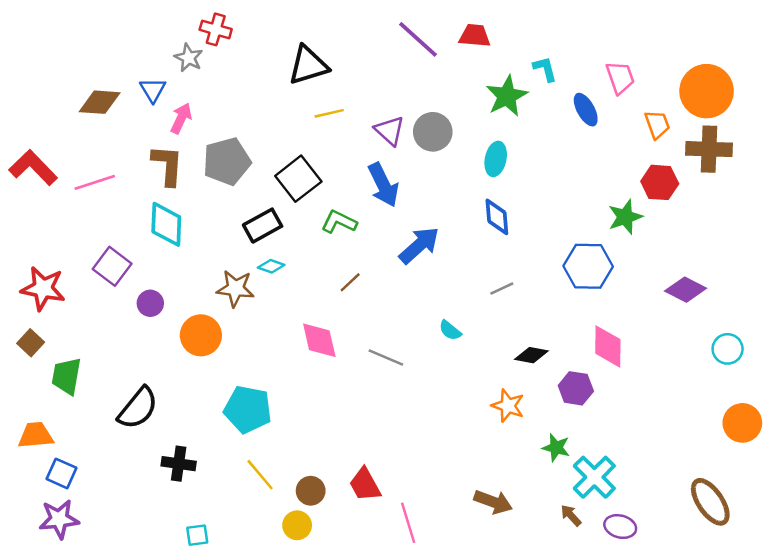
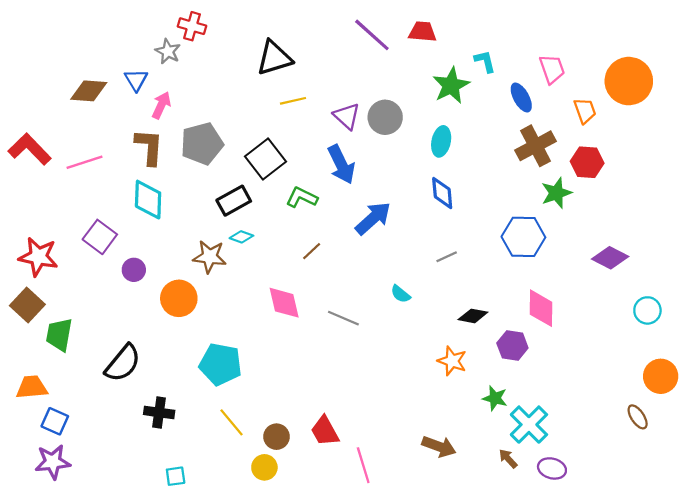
brown cross: (709, 149) -> (536, 146), moved, turned -30
brown square: (31, 343) -> (27, 305), size x1.4
brown ellipse: (710, 502) -> (638, 417), moved, size x0.6

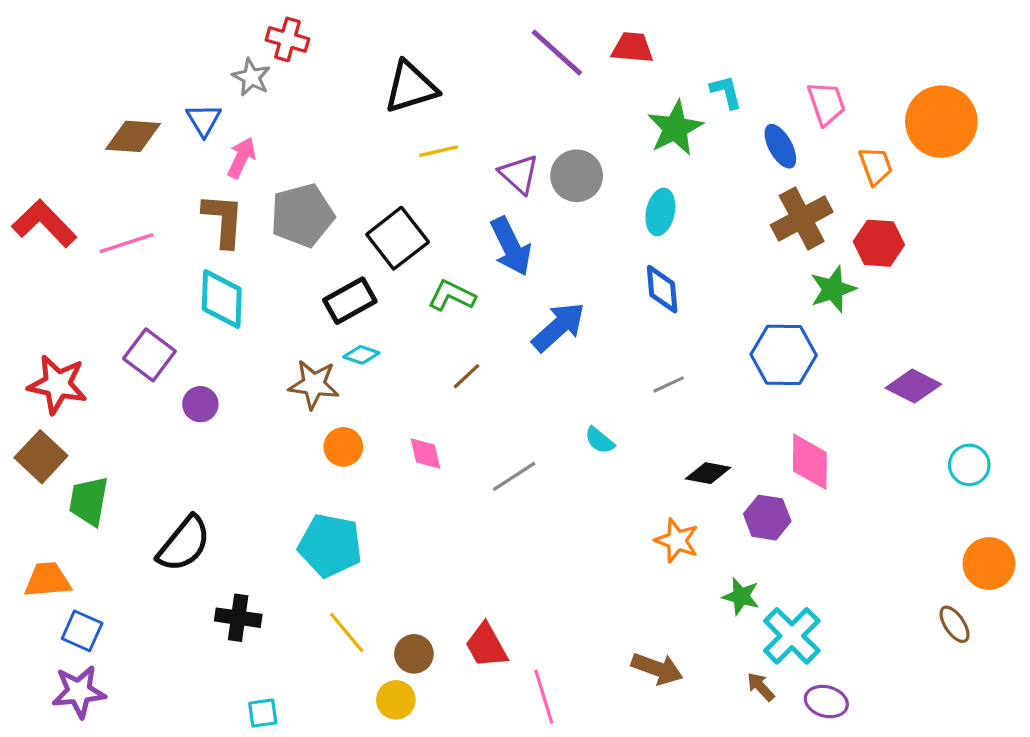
orange circle: (179, 298) -> (343, 447), moved, size x0.7
pink diamond: (284, 303) -> (425, 453), size x0.7
gray line: (343, 318) -> (514, 476), turned -56

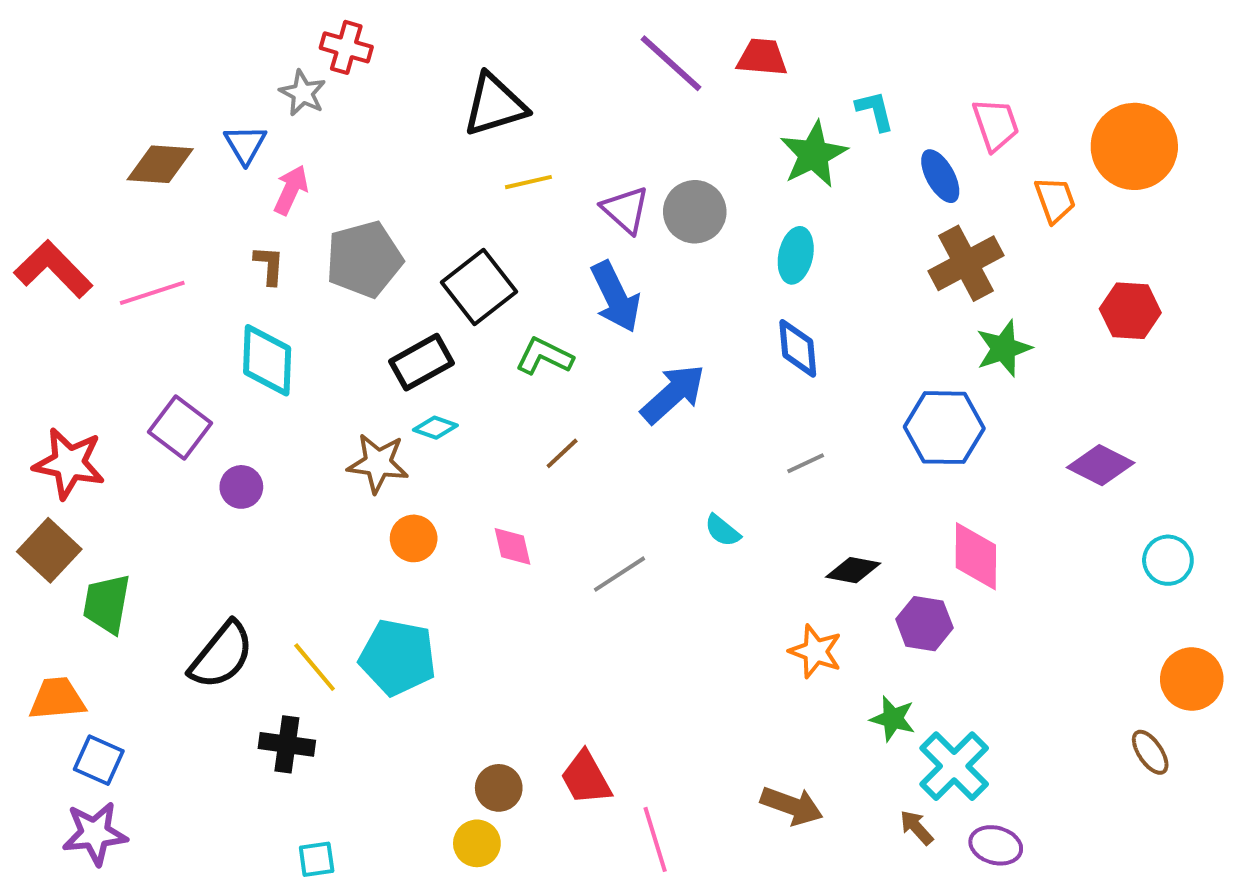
brown L-shape: (223, 220) -> (269, 265), size x0.6
red hexagon: (879, 243) -> (1130, 311), moved
yellow line: (347, 633) -> (315, 667), moved

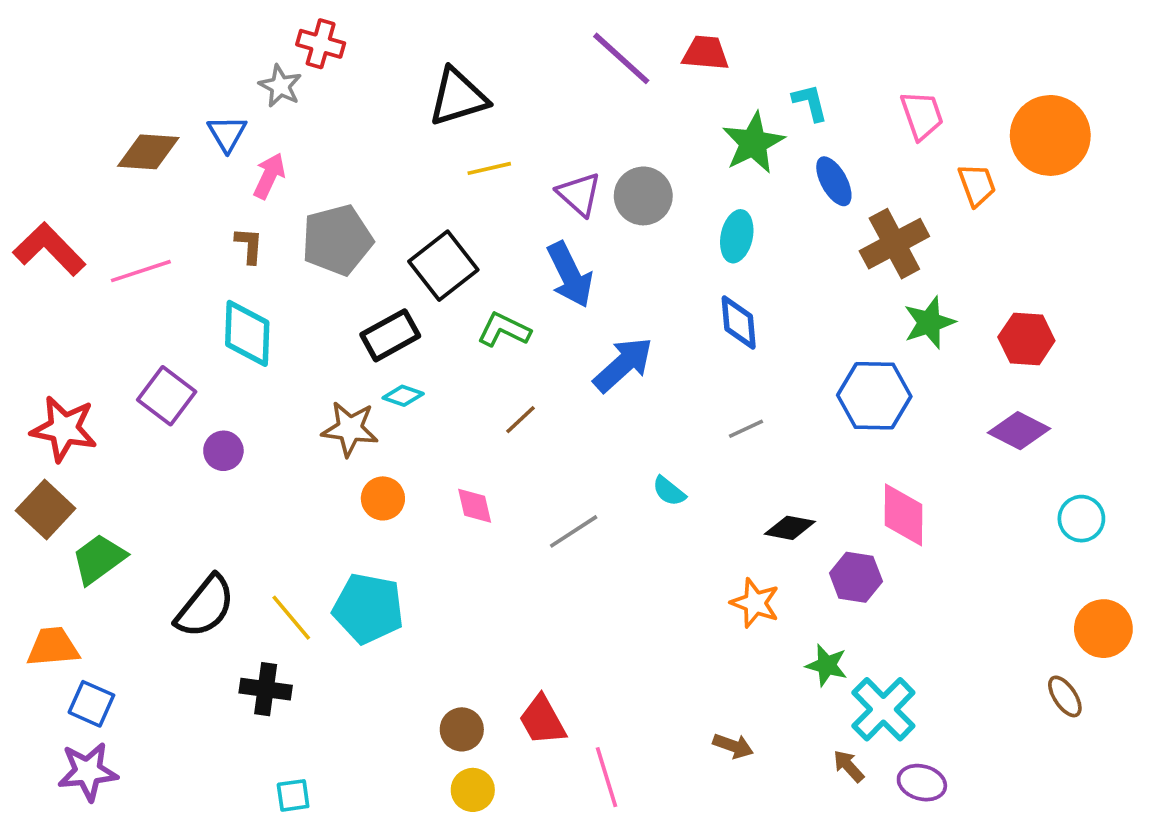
blue ellipse: (940, 176) -> (834, 181), moved
red hexagon: (1130, 311) -> (1026, 339), moved
green trapezoid: (107, 604) -> (99, 559), turned 44
brown arrow: (792, 806) -> (733, 746), size x0.7
yellow circle: (477, 843) -> (473, 790), moved

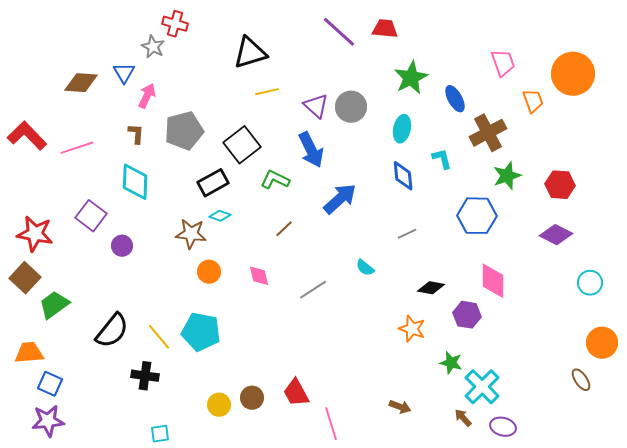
cyan L-shape: (810, 102) -> (442, 159), moved
yellow circle: (473, 790) -> (219, 405), moved

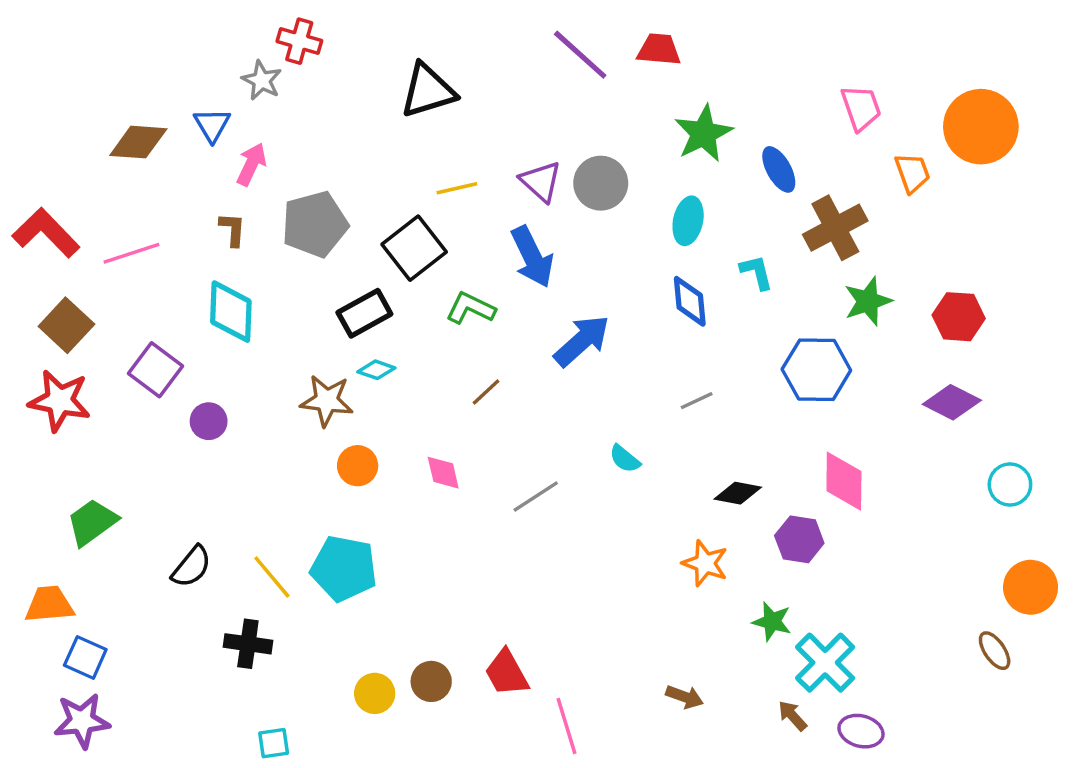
yellow line: (267, 92) -> (457, 188), moved
brown square: (25, 278) -> (66, 325), moved
black semicircle: (112, 331) -> (191, 567), size x0.7

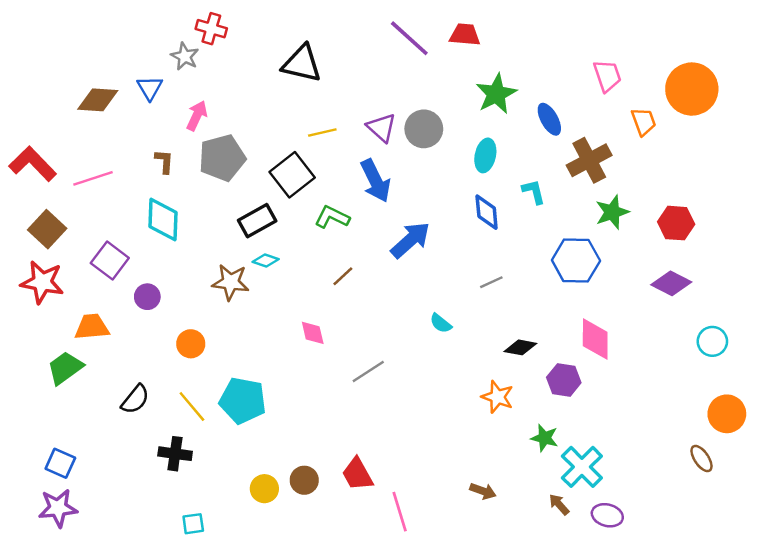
black triangle: (428, 91) -> (302, 64), turned 30
pink arrow: (251, 164) -> (197, 116), moved
orange circle: (358, 466) -> (191, 344), moved
gray line: (536, 497) -> (368, 372), moved
orange trapezoid: (49, 604) -> (92, 327), moved

